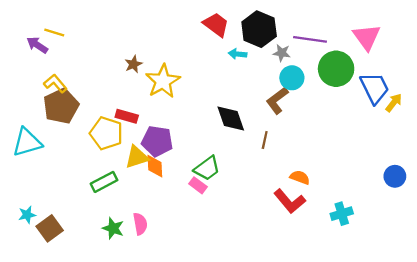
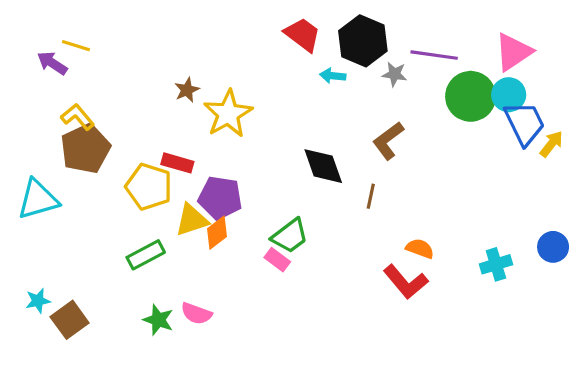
pink triangle: (367, 37) -> (513, 52), turned 32
cyan circle: (292, 78) -> (509, 95), moved
orange diamond: (155, 166) -> (217, 233), turned 55
cyan cross: (342, 214) -> (496, 264), moved
pink semicircle: (140, 224) -> (196, 313), turned 120

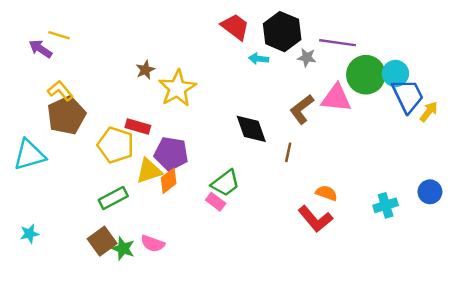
pink triangle: (513, 52) -> (336, 98), moved, turned 40
brown square: (70, 320) -> (102, 241), moved

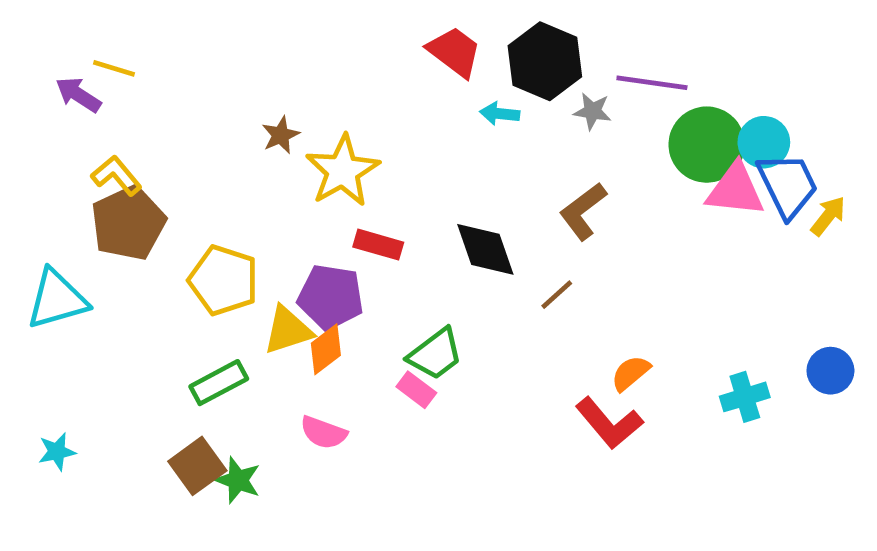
pink triangle: (336, 98) -> (735, 190), moved
red rectangle: (138, 126) -> (378, 245), moved
brown line: (288, 152) -> (557, 295), turned 36
orange semicircle: (326, 193) -> (631, 373), turned -60
pink semicircle: (153, 244) -> (323, 433), moved

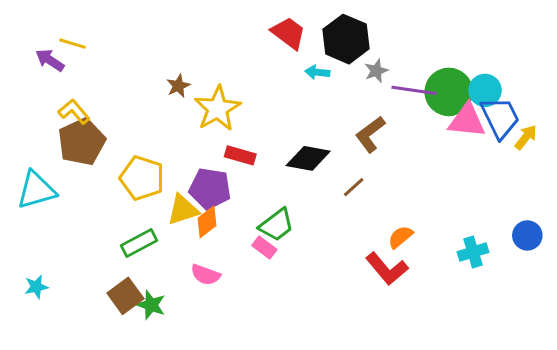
purple line: (652, 83) -> (414, 90), moved
gray star: (592, 111) -> (376, 71), turned -30
black diamond: (485, 249) -> (308, 158), turned -60

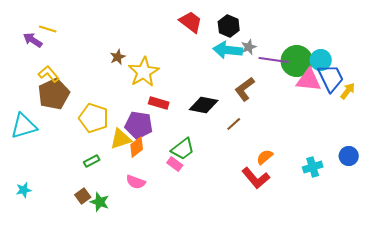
black hexagon: (346, 39) -> (229, 26), size x0.7
cyan arrow: (317, 72) -> (228, 50), moved, size x1.8
green rectangle: (139, 243) -> (92, 161), size x0.7
brown square: (125, 296) -> (83, 196), size x0.7

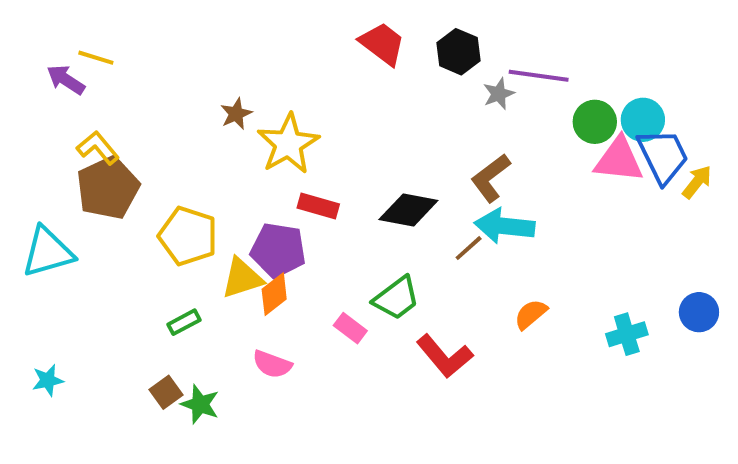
cyan arrow: (228, 50) -> (505, 226), moved
purple line: (274, 60) -> (539, 76), moved
green circle: (297, 61) -> (595, 122), size x0.7
green trapezoid: (183, 149) -> (396, 298), moved
red L-shape: (256, 178) -> (445, 356), moved

